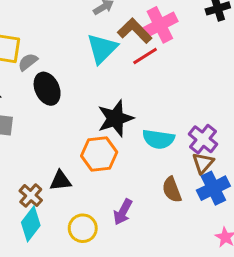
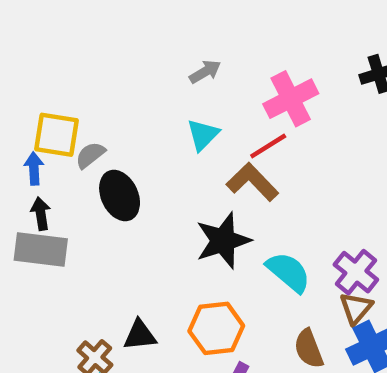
brown L-shape: (135, 31) -> (252, 182), moved
cyan triangle: (102, 49) -> (203, 135), size x0.7
cyan semicircle: (158, 139) -> (288, 272), turned -148
orange hexagon: (99, 154) -> (216, 328), moved

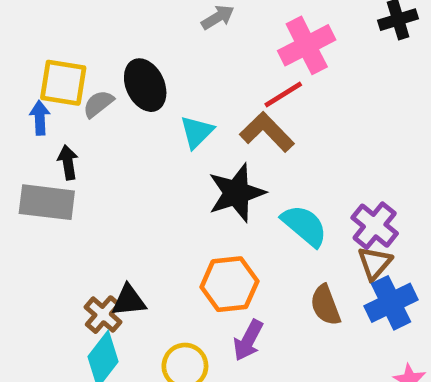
cyan triangle: (203, 135) -> (197, 132), moved
black ellipse: (120, 196) -> (145, 85), moved
black arrow: (41, 214) -> (68, 162), moved
black triangle: (140, 335) -> (129, 301), moved

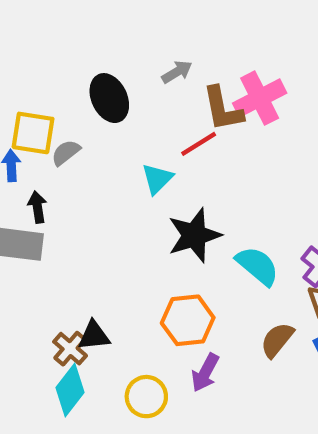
black ellipse: (145, 85) -> (109, 98), moved
red line: (283, 94) -> (199, 144), moved
brown L-shape: (267, 132) -> (223, 109), moved, turned -147
brown semicircle: (325, 305) -> (277, 340), turned 60

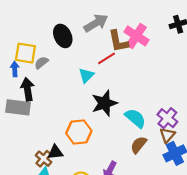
gray arrow: (177, 72) -> (96, 23), size x1.6
pink cross: (260, 98) -> (136, 36), turned -30
black arrow: (37, 207) -> (28, 89), size x1.5
orange hexagon: (188, 320) -> (79, 132), moved
brown semicircle: (277, 340) -> (139, 145), moved

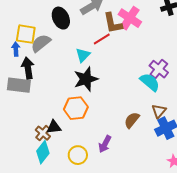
gray semicircle: (41, 63) -> (41, 43), size x1.5
black star: (104, 103) -> (86, 79), moved
cyan semicircle: (135, 118) -> (150, 82), moved
purple cross: (167, 118) -> (159, 69), moved

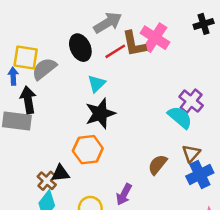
black ellipse: (61, 18) -> (80, 48), moved
red line: (102, 39) -> (115, 51), moved

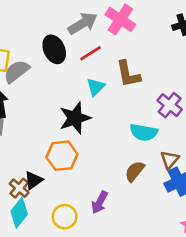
pink cross: (155, 38) -> (120, 19), moved
brown L-shape: (134, 44) -> (128, 74), moved
cyan triangle: (97, 84) -> (96, 87), moved
cyan semicircle: (180, 117) -> (144, 132), moved, turned 150
black triangle: (60, 173) -> (33, 180), turned -30

